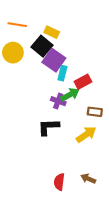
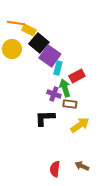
yellow rectangle: (52, 32) -> (29, 30), moved
green arrow: (70, 95) -> (65, 88), turned -78
brown rectangle: (95, 112) -> (70, 104), moved

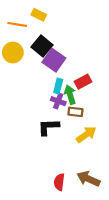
yellow rectangle: (29, 30) -> (39, 15), moved
cyan rectangle: (58, 68) -> (58, 86), moved
brown arrow: (82, 166) -> (88, 179), size x1.5

